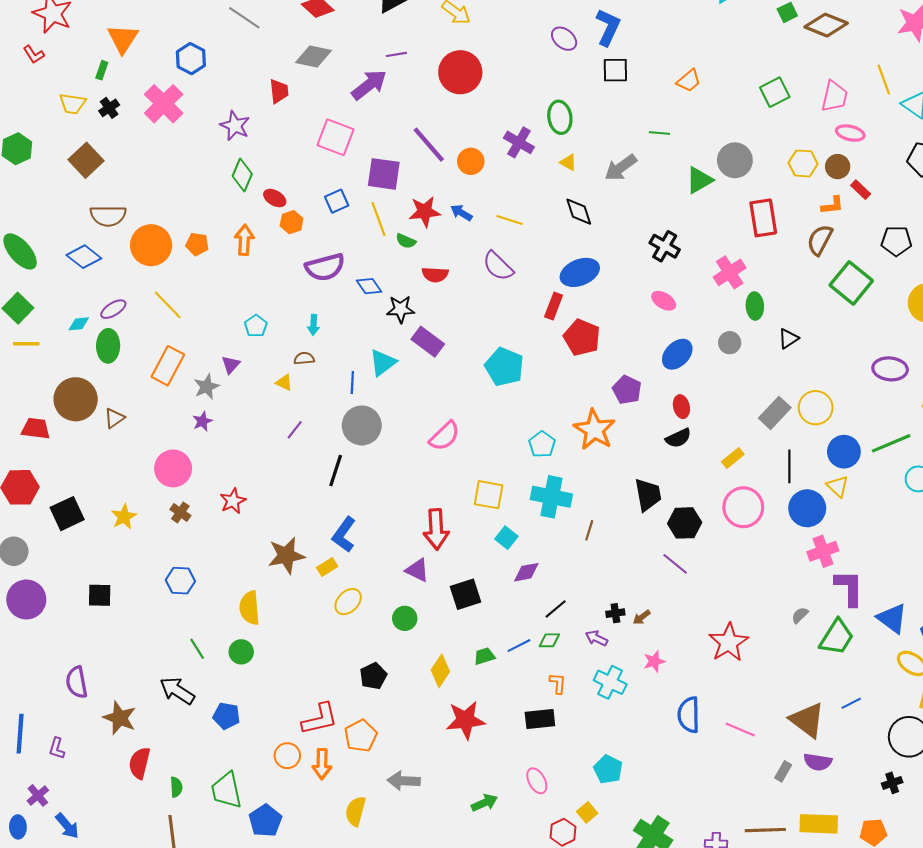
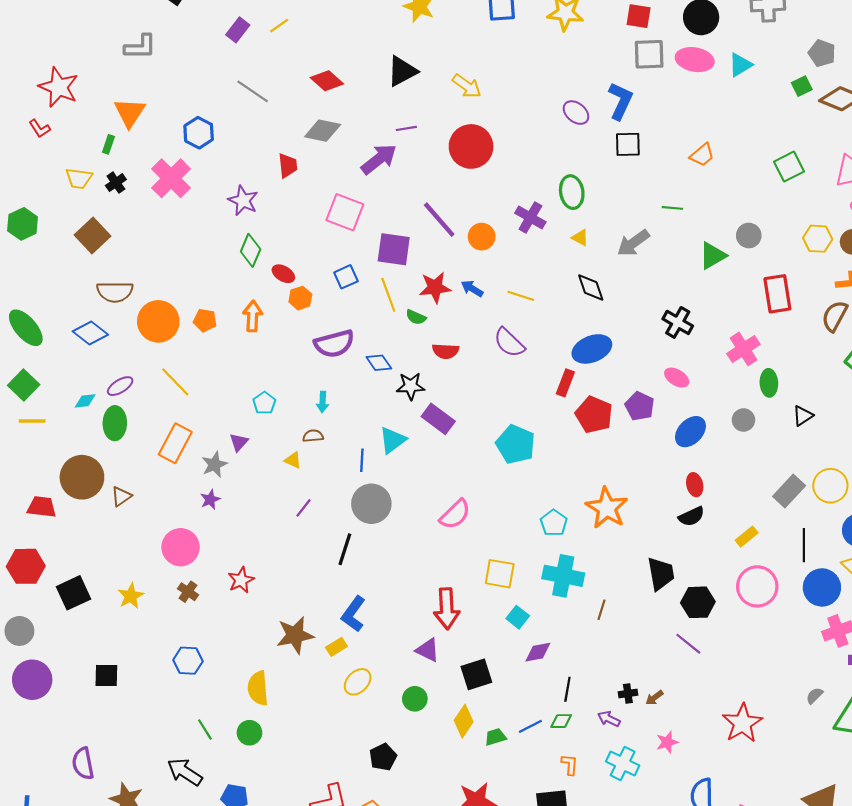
gray circle: (735, 160) -> (749, 236), size x0.7
purple pentagon: (627, 390) -> (640, 406), moved
black line: (556, 609) -> (567, 689), turned -40
yellow diamond: (440, 671) -> (464, 721), moved

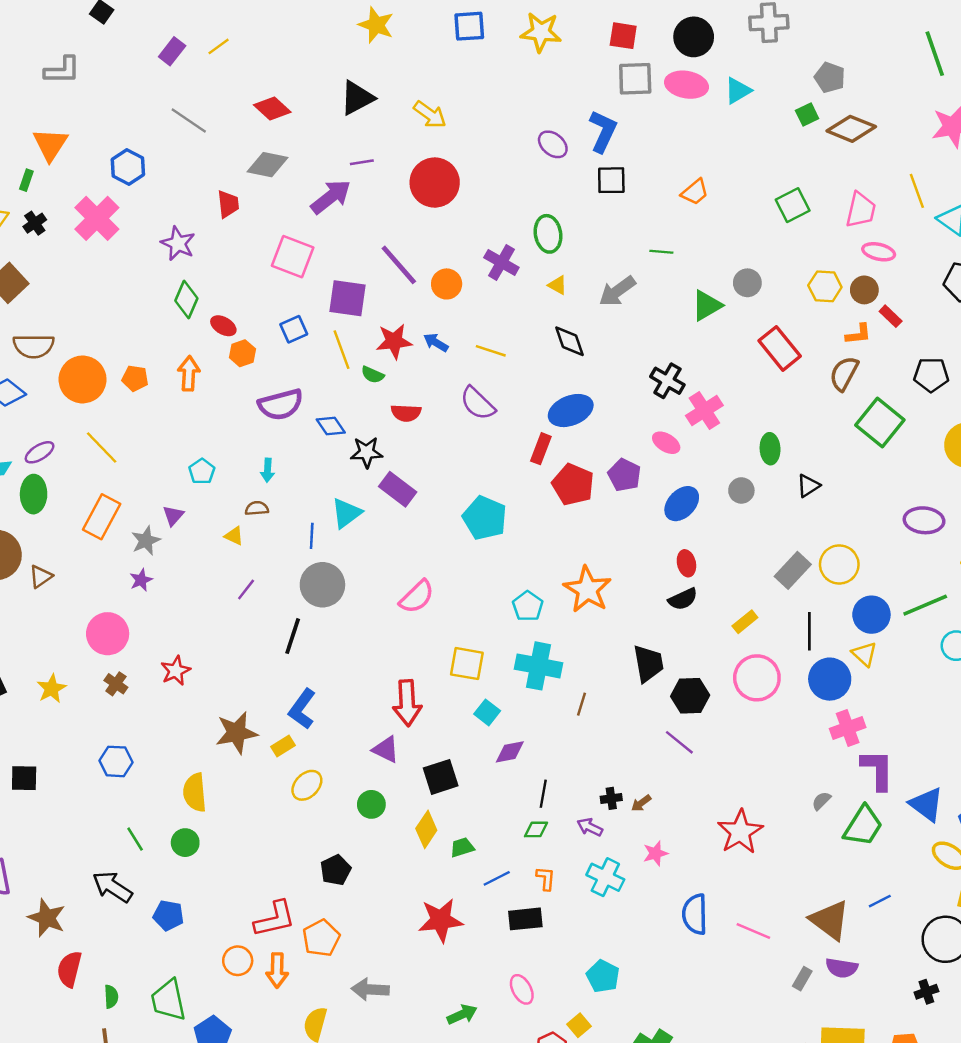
red rectangle: (777, 294) -> (780, 348), turned -30
pink cross: (743, 349) -> (704, 411), moved
blue line: (530, 726) -> (497, 878), moved

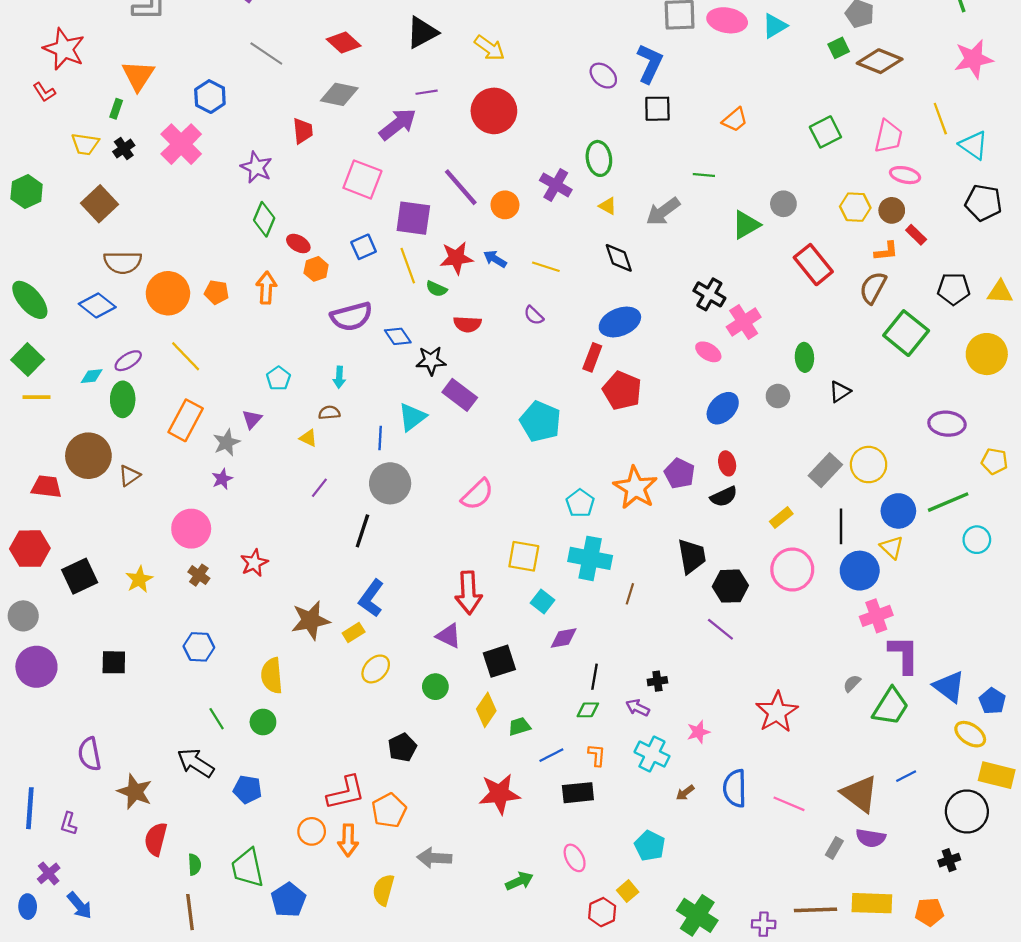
purple semicircle: (478, 403) -> (534, 315), size x0.6
purple pentagon: (624, 475) -> (680, 473), moved
brown arrow: (641, 803) -> (685, 793), moved

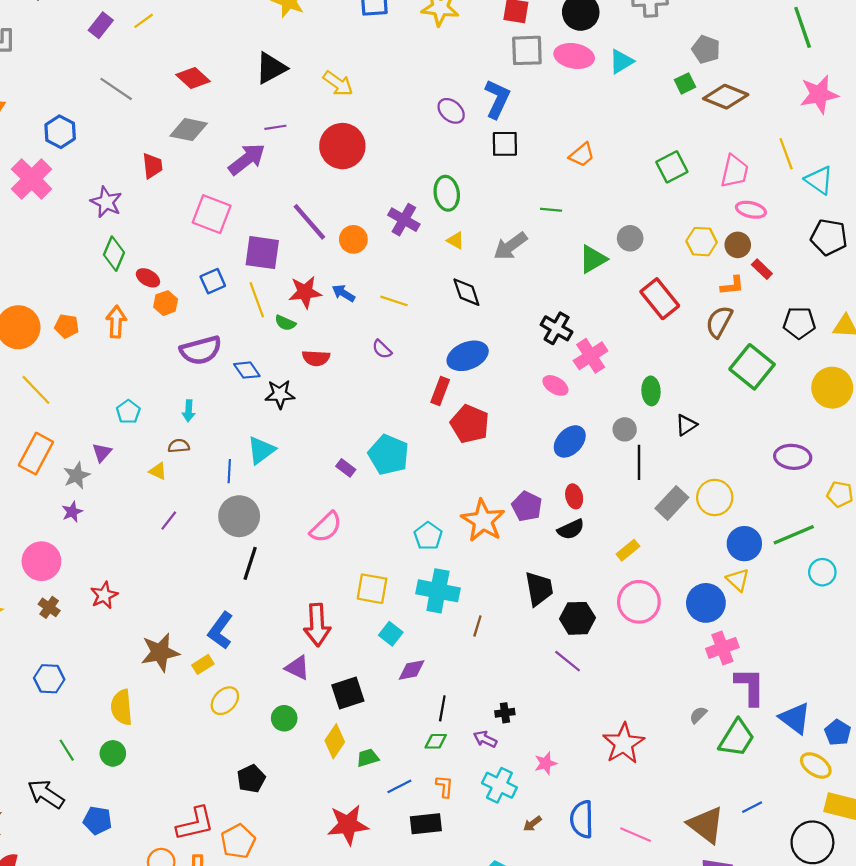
purple rectangle: (460, 395) -> (346, 468), moved, size x0.6
black line: (841, 526) -> (639, 462), moved
black line: (362, 531) -> (250, 563), moved

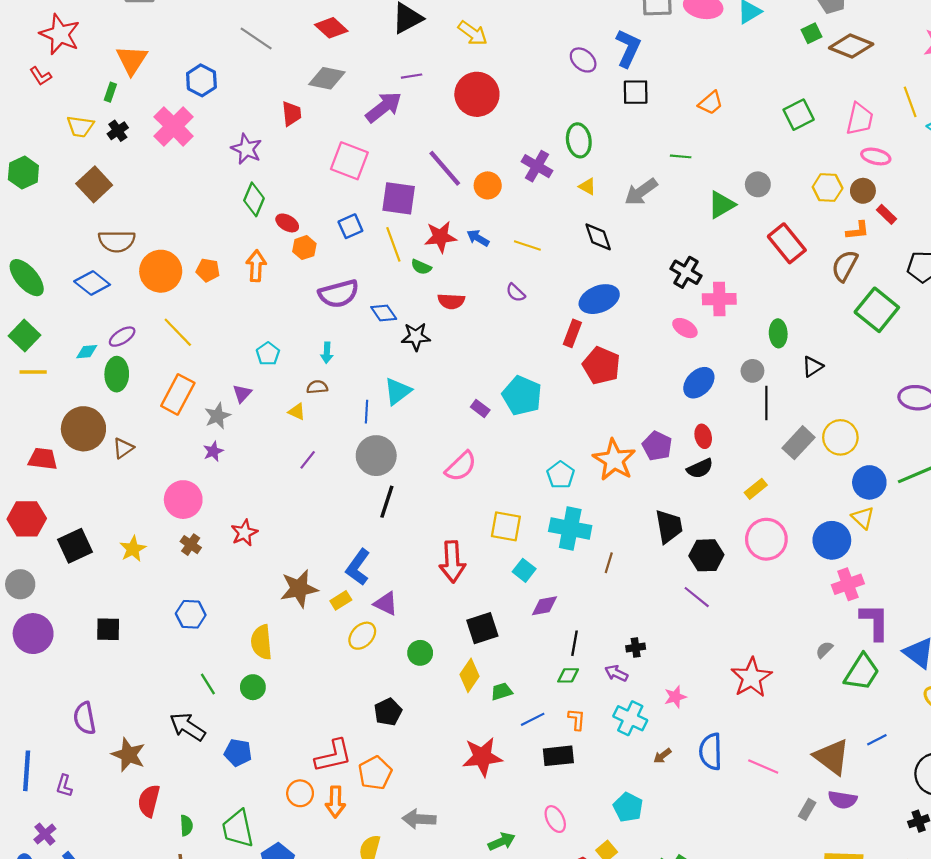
pink cross: (591, 356) -> (719, 299), turned 32
purple triangle: (297, 668) -> (386, 604), moved

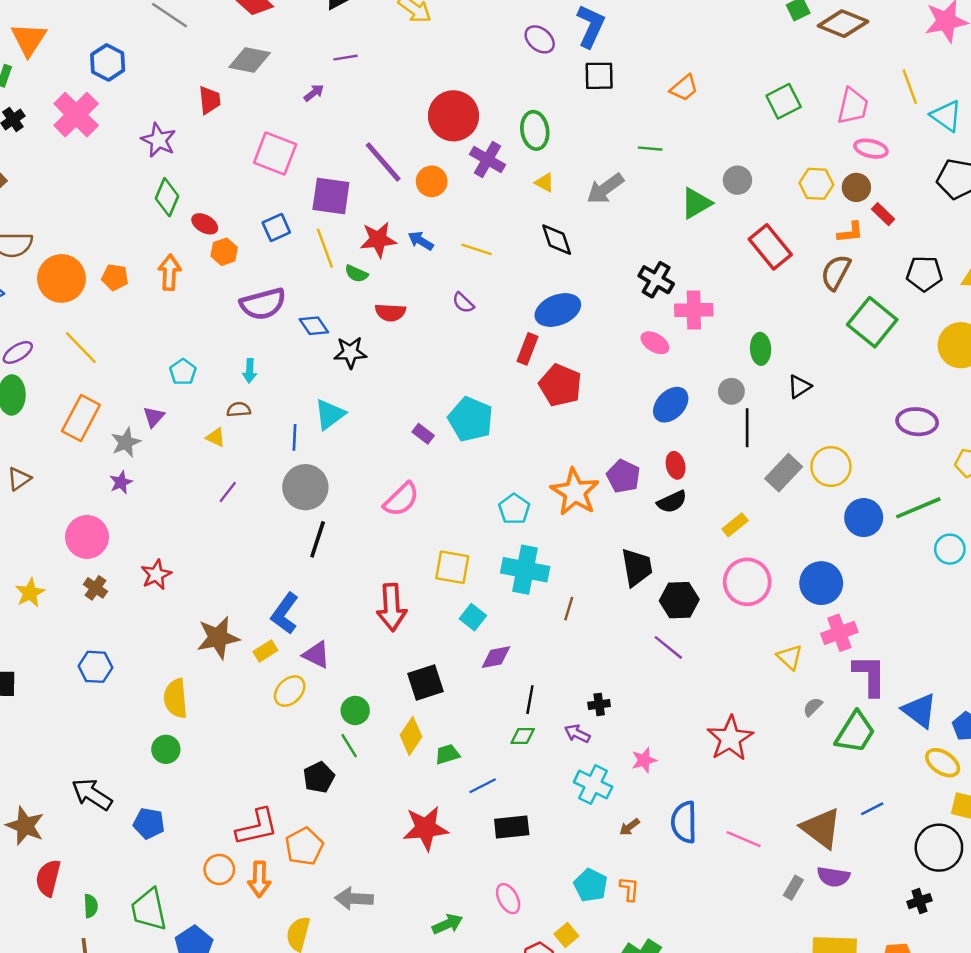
red circle: (477, 94) -> (453, 116), moved
purple arrow: (384, 107) -> (314, 93), size x0.5
yellow triangle: (863, 518) -> (790, 657), moved
green line: (208, 684) -> (349, 746), moved
orange L-shape: (577, 719) -> (629, 889), moved

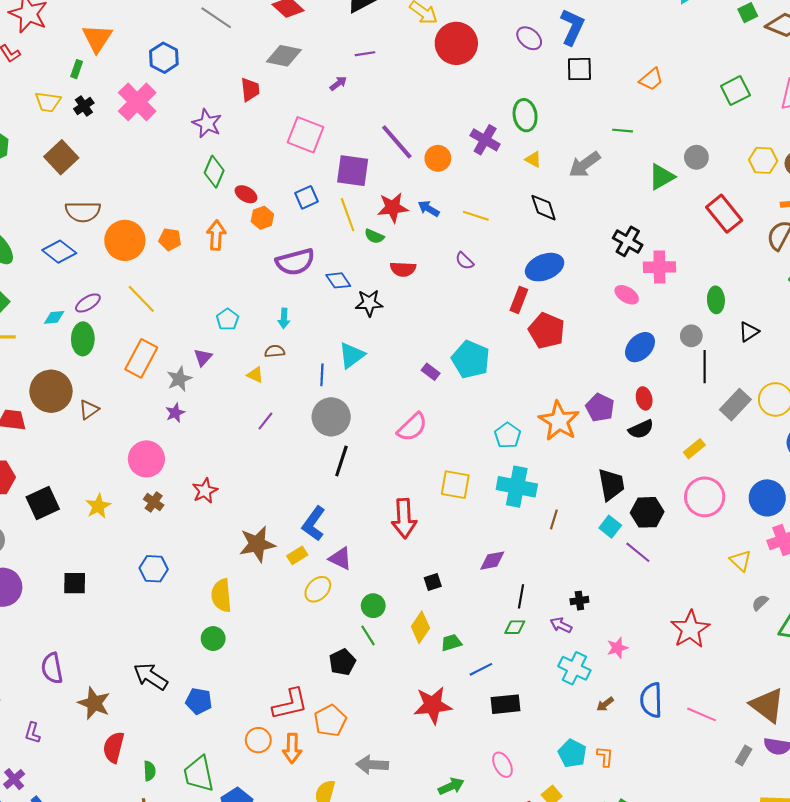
red circle: (453, 116) -> (456, 43), moved
cyan square: (473, 617) -> (610, 527), moved
black square: (426, 683) -> (433, 582), size x0.6

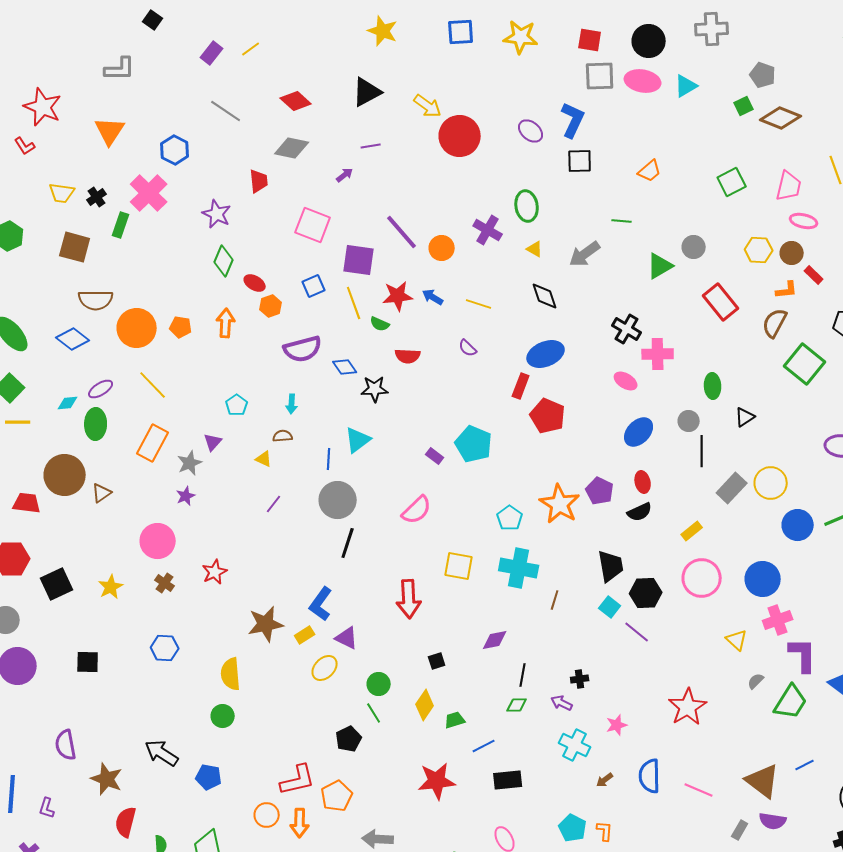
green rectangle: (77, 69) -> (121, 225), moved, size x1.4
brown square: (61, 157) -> (75, 247), turned -32

